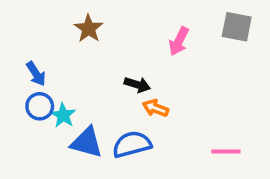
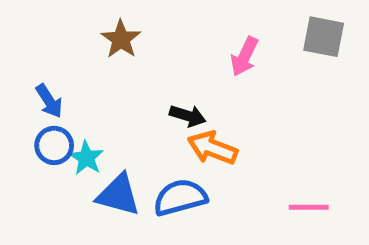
orange arrow: (155, 108) -> (212, 148), size x1.4

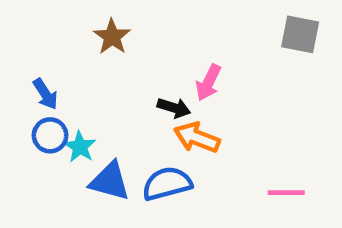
pink arrow: (245, 56) -> (208, 83), moved

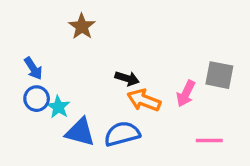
gray square: (300, 34) -> (219, 75), moved
pink arrow: (208, 83) -> (186, 94), moved

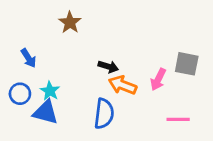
blue circle: (37, 99) -> (20, 94), moved
blue triangle: (80, 132) -> (46, 112), moved
blue semicircle: (122, 134) -> (104, 114), turned 112

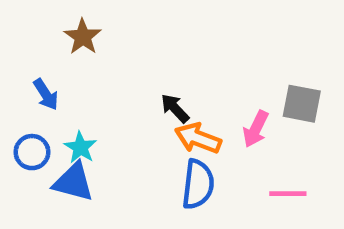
brown star: (70, 22) -> (83, 37), moved
black arrow: (108, 67) -> (175, 108), turned -150
blue semicircle: (104, 114) -> (198, 184), moved

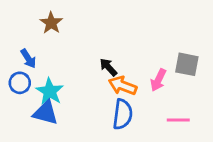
cyan star: (80, 147) -> (50, 91), size x1.4
blue circle: (32, 152) -> (20, 83), moved

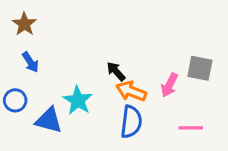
brown star: (51, 23) -> (24, 24), moved
blue circle: (20, 83) -> (15, 100), moved
cyan star: (50, 91) -> (78, 100), moved

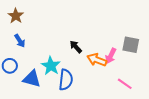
orange arrow: (131, 91) -> (97, 60), moved
blue semicircle: (131, 122) -> (66, 80), moved
pink line: (191, 128) -> (125, 84), turned 35

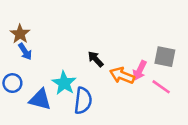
brown star: (16, 16) -> (20, 34), moved
pink line: (125, 84) -> (161, 87), moved

